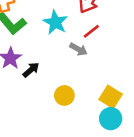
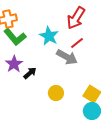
gray arrow: (78, 49) -> (67, 57), size x1.5

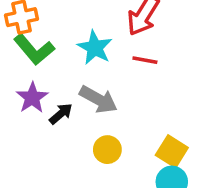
red line: (77, 43) -> (145, 60), turned 48
gray arrow: (67, 57) -> (98, 99), moved

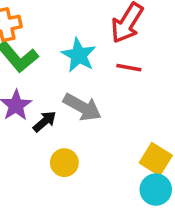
yellow circle: (107, 150) -> (64, 163), moved

